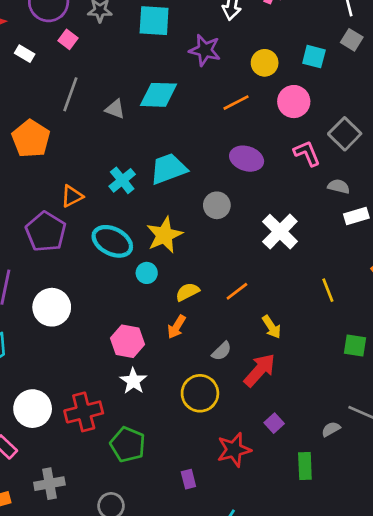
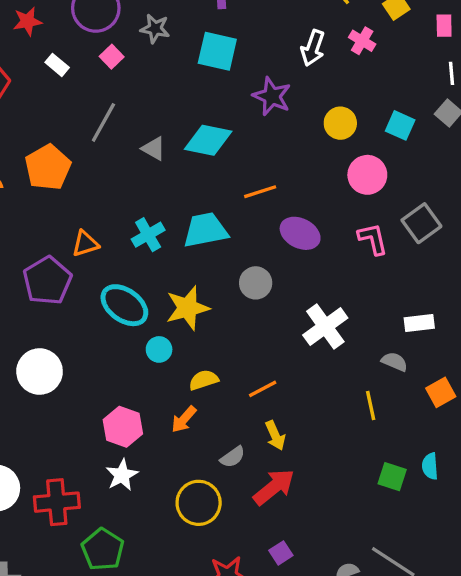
orange line: (236, 103) -> (260, 192), moved
gray semicircle: (339, 186) -> (394, 362), moved
yellow arrow: (272, 327) -> (275, 435), moved

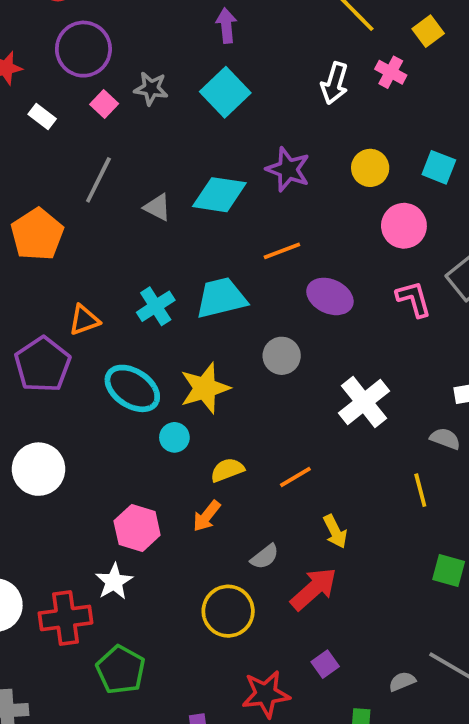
gray star: (155, 29) -> (151, 88), moved
cyan square: (217, 51) -> (225, 92), turned 36
purple star: (272, 96) -> (288, 169), moved
yellow arrow: (275, 435) -> (335, 531), moved
white star: (122, 475) -> (114, 582), moved

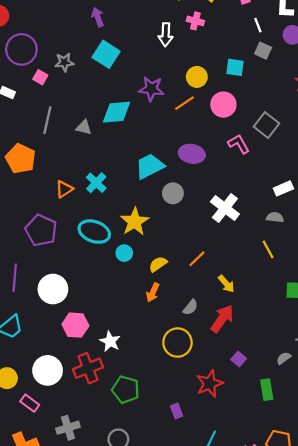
orange line: (282, 251) -> (185, 103), moved
cyan trapezoid: (221, 298) -> (150, 166), moved
orange triangle: (84, 320) -> (64, 189), moved
pink hexagon: (137, 528) -> (75, 325), moved

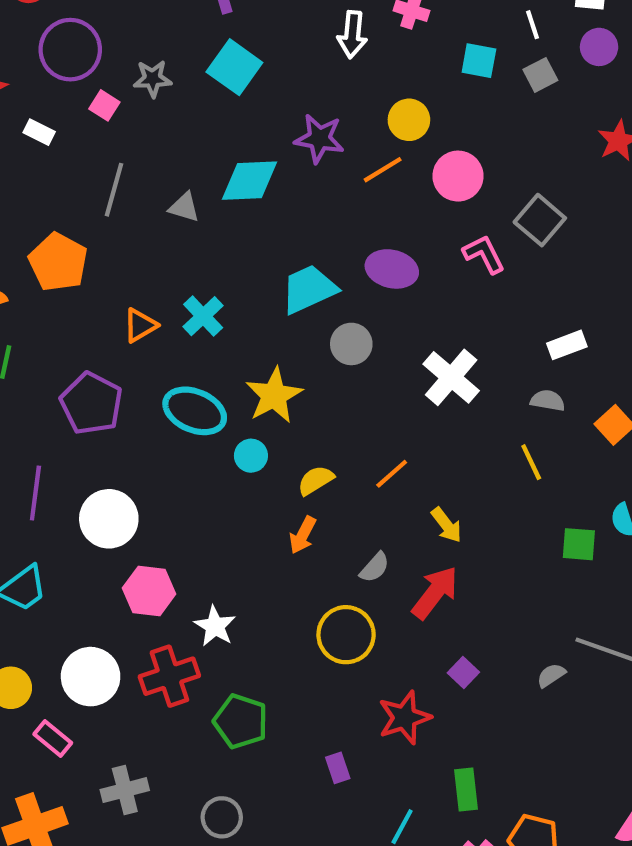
gray square: (263, 51) -> (540, 75), turned 35
cyan square: (235, 67) -> (479, 61), moved
green rectangle: (267, 390) -> (466, 790), moved

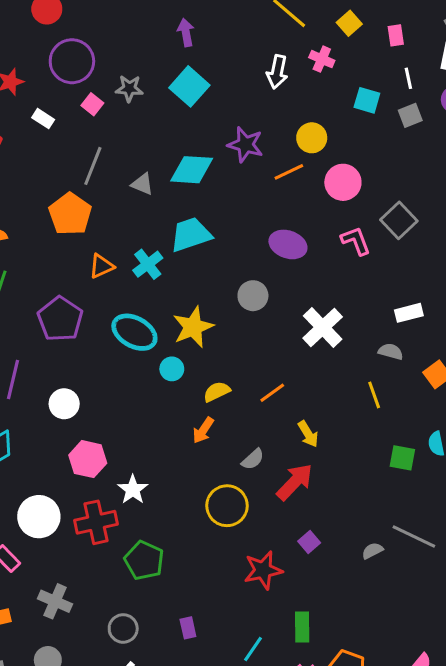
orange pentagon: (58, 262) -> (70, 214), moved
cyan trapezoid: (309, 289) -> (191, 235), moved
white circle: (109, 519) -> (64, 404), size x0.7
purple rectangle: (338, 768) -> (188, 628), moved
gray cross: (125, 790) -> (55, 601), turned 32

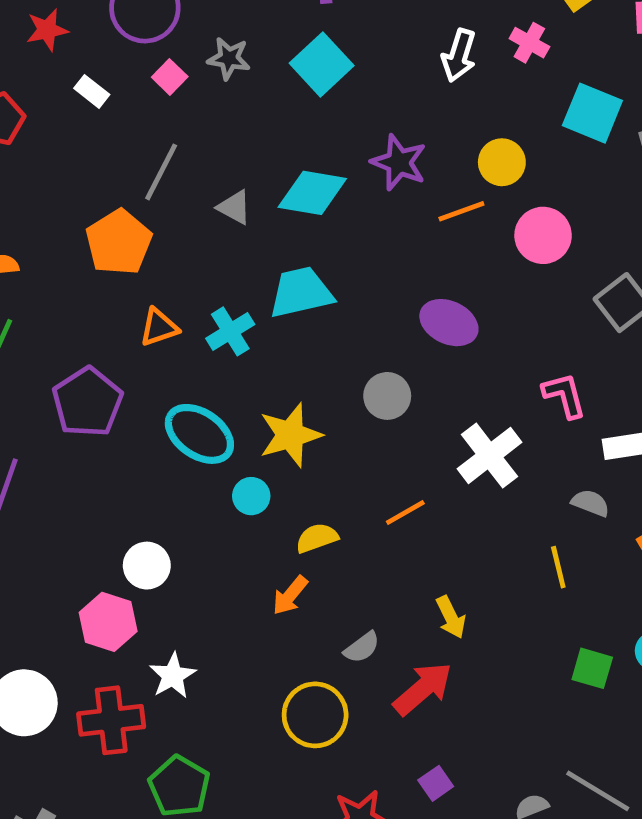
cyan square: (367, 100) -> (592, 113), size x1.4
pink L-shape: (356, 241) -> (564, 395), moved
orange line: (272, 393) -> (405, 512), moved
white circle: (64, 404) -> (147, 566), moved

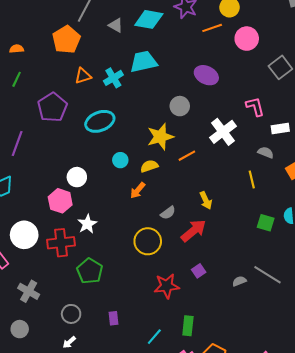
cyan ellipse: (199, 434) -> (100, 121), turned -56
yellow star: (290, 435) -> (160, 137), moved
cyan circle: (251, 496) -> (120, 160), moved

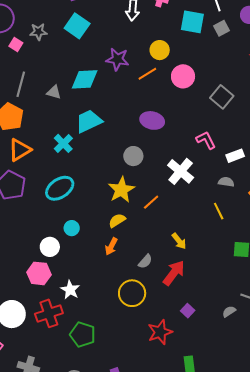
orange triangle: (83, 76) -> (20, 150), moved, size x1.4
cyan circle: (120, 160) -> (72, 228), moved

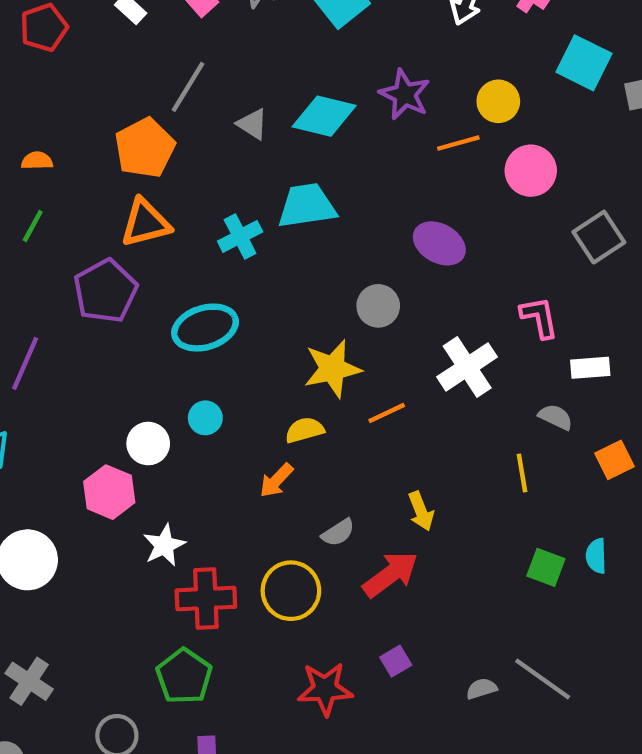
red cross: (49, 313) -> (206, 599), moved
green pentagon: (83, 335) -> (184, 676), moved

